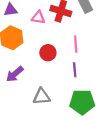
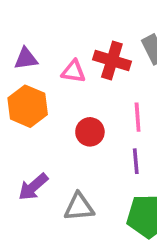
purple arrow: (15, 74) -> (33, 187), moved

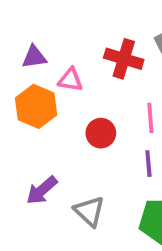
pink triangle: (73, 71) -> (70, 80), moved
gray triangle: (79, 207) -> (89, 211), turned 48

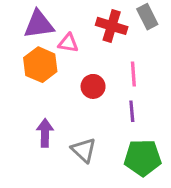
purple triangle: (34, 57) -> (39, 24), size x1.5
purple arrow: (42, 190) -> (45, 133), turned 132

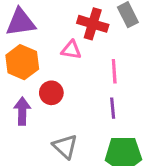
pink triangle: (68, 43) -> (71, 50), moved
red circle: (93, 86) -> (51, 93), moved
purple arrow: (45, 133) -> (22, 111), moved

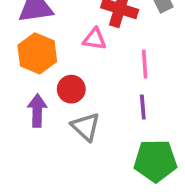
gray triangle: (65, 146) -> (86, 127), moved

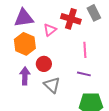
pink triangle: (95, 39) -> (50, 30), moved, turned -48
purple line: (143, 107) -> (84, 74), turned -72

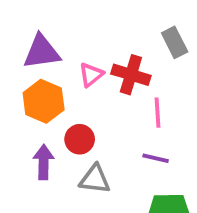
red cross: (71, 19) -> (131, 75), moved
gray triangle: (52, 85) -> (95, 179), turned -36

